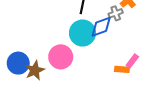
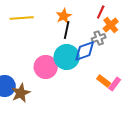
pink circle: (61, 57) -> (46, 67), moved
orange rectangle: (122, 69) -> (104, 81), moved, turned 32

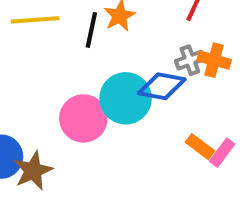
orange cross: (111, 25) -> (214, 60), moved, turned -35
black line: (67, 30) -> (91, 30), moved
blue diamond: (85, 51) -> (162, 86), turned 30

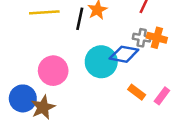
gray cross: (190, 60) -> (142, 38), turned 30
pink circle: (83, 118) -> (53, 71), moved
orange rectangle: (200, 147) -> (137, 92), moved

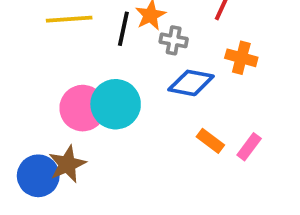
gray cross: (142, 38) -> (174, 40), moved
cyan circle: (101, 62) -> (116, 104), moved
blue circle: (23, 98) -> (38, 176), moved

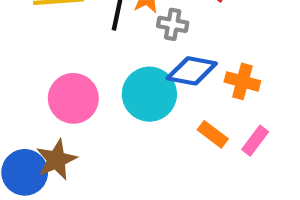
orange cross: (241, 58) -> (242, 81), moved
cyan circle: (116, 104) -> (149, 94), moved

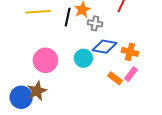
cyan circle: (149, 94) -> (83, 58), size x0.7
pink rectangle: (255, 141) -> (131, 74), moved

